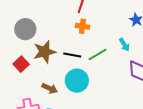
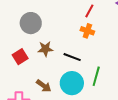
brown star: (45, 52) -> (45, 49), size x0.7
green line: (97, 54) -> (96, 76), moved, turned -54

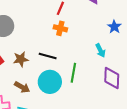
brown star: (45, 49) -> (21, 59), moved

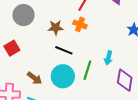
cyan arrow: (100, 50) -> (108, 58), moved, turned 32
brown star: (21, 59) -> (56, 28), moved

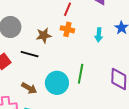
black line: (64, 50) -> (30, 54), moved
cyan arrow: (108, 58) -> (99, 35), moved

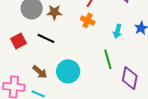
brown star: (44, 35) -> (54, 12), moved
green line: (81, 74) -> (108, 59), moved, turned -36

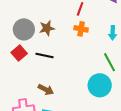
red square: (18, 41) -> (19, 53), moved
cyan circle: (68, 71) -> (100, 85), moved

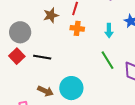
brown star: (47, 28) -> (51, 15), moved
cyan circle: (100, 85) -> (71, 88), moved

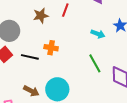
orange cross: (77, 28) -> (51, 48), moved
cyan arrow: (109, 31) -> (98, 34), turned -72

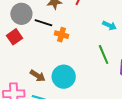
black line: (30, 57) -> (43, 23), moved

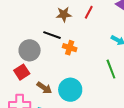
gray circle: (21, 14) -> (30, 50), moved
red square: (15, 37) -> (22, 72), moved

